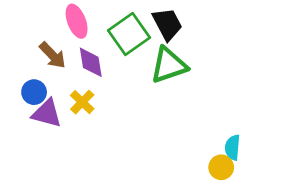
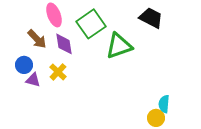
black trapezoid: (167, 24) -> (151, 18), moved, turned -35
purple triangle: (47, 113) -> (33, 80), size x0.7

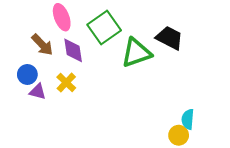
black trapezoid: (151, 18) -> (169, 38), moved

